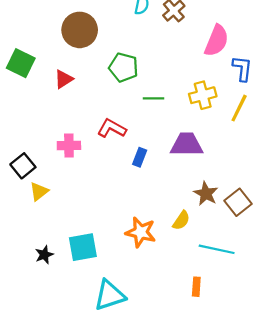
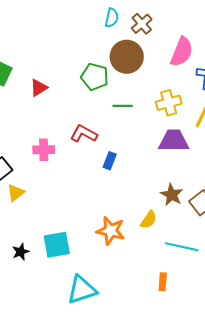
brown circle: (80, 30) -> (127, 57), moved
purple trapezoid: (187, 144) -> (174, 141), moved

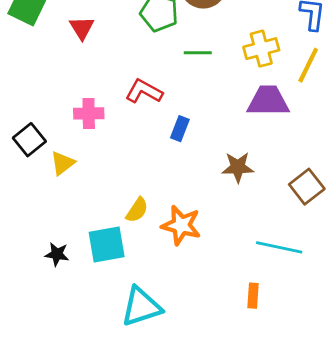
red triangle: (39, 88) -> (82, 28), turned -30
yellow triangle: (16, 193) -> (62, 163), moved
brown star: (172, 195) -> (238, 167), moved, turned -30
yellow semicircle: (149, 220) -> (137, 210), moved
black star: (21, 252) -> (57, 254), turned 30

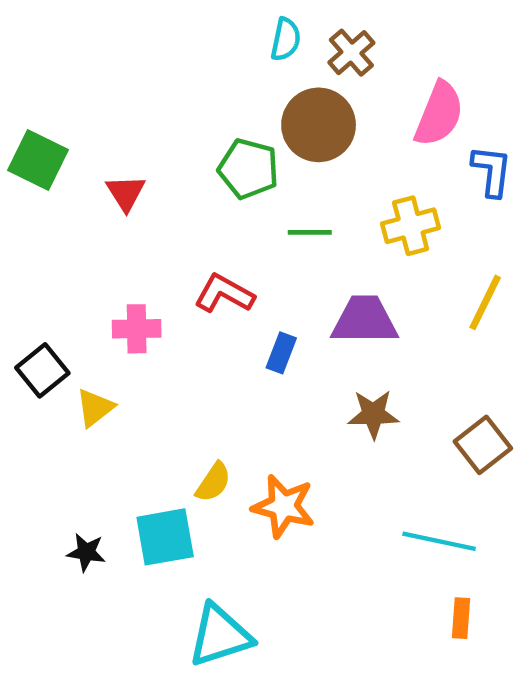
yellow line: (308, 65) -> (485, 302), moved
purple trapezoid: (268, 101) -> (365, 320), moved
orange rectangle: (253, 296) -> (461, 618), moved

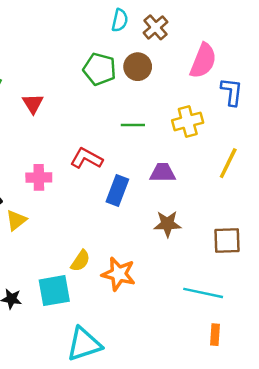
brown circle: (319, 125) -> (138, 67), size x0.7
green pentagon: (248, 169) -> (100, 69), moved
purple trapezoid: (365, 320) -> (163, 173), size x0.7
blue rectangle: (281, 353) -> (117, 191), size x1.4
brown square: (483, 445) -> (227, 241), turned 36

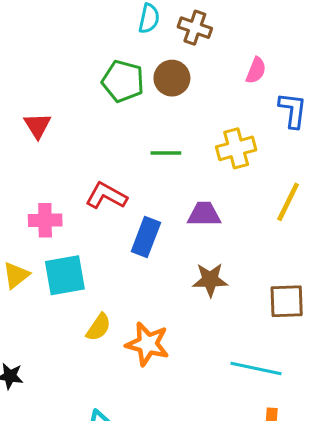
brown cross: (156, 27) -> (195, 28), turned -30
pink semicircle: (203, 61) -> (256, 70), size x0.6
cyan square: (54, 291) -> (65, 275), moved

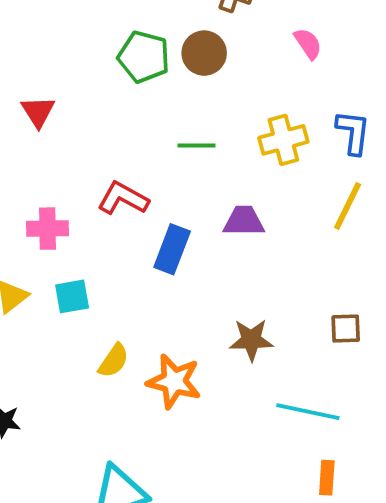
pink semicircle: (256, 70) -> (308, 44), turned -56
blue L-shape: (293, 110) -> (353, 132), moved
cyan square: (65, 275) -> (72, 296), size x0.7
brown star: (210, 280) -> (251, 340), moved
brown square: (287, 301) -> (346, 329), size x0.7

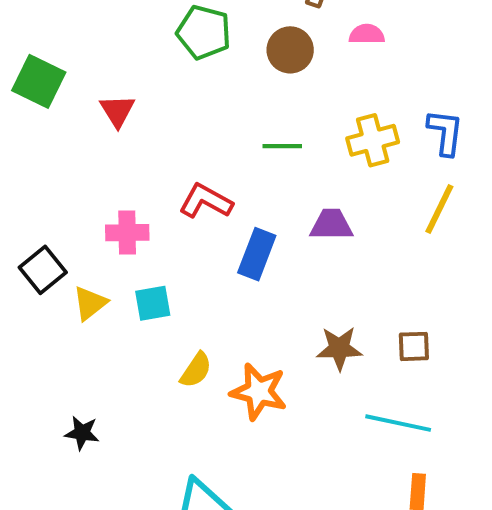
pink semicircle: (308, 44) -> (367, 34), moved, turned -56
green pentagon: (144, 57) -> (204, 32), moved
brown square: (346, 329) -> (414, 346), moved

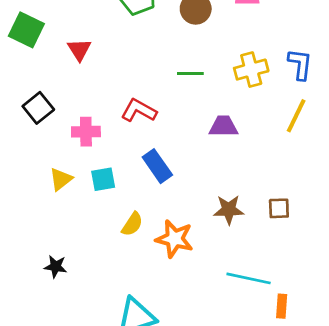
blue rectangle: (257, 254) -> (157, 166), moved, turned -56
black square: (43, 270) -> (38, 108), moved
cyan line: (398, 423) -> (249, 278), moved

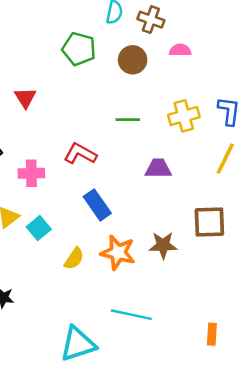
cyan square: (103, 179) -> (39, 228), moved, turned -30
brown square: (279, 208) -> (209, 222), moved, size x1.6
orange star: (175, 239) -> (118, 252), moved
cyan line: (249, 278) -> (131, 315), moved

